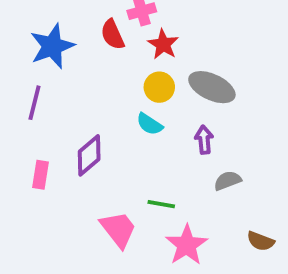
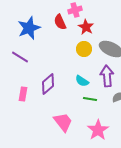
purple line: (35, 103) -> (20, 57), turned -72
cyan semicircle: (150, 124) -> (82, 81), moved
purple arrow: (204, 140) -> (107, 76), size x1.5
green line: (161, 204) -> (90, 99), moved

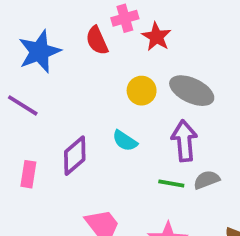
red star: (86, 27) -> (156, 37), moved
cyan semicircle: (82, 81) -> (125, 141), moved
green line: (90, 99) -> (171, 183), moved

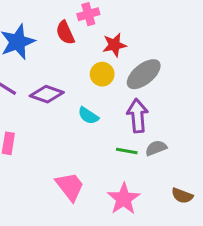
red star: (156, 37) -> (114, 45), moved, turned 30
gray ellipse: (192, 91) -> (144, 74), turned -64
purple diamond: (75, 156) -> (47, 94), moved, turned 60

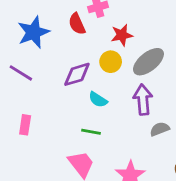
purple diamond: (47, 94) -> (77, 74), moved, turned -36
green line: (127, 151) -> (91, 132), moved

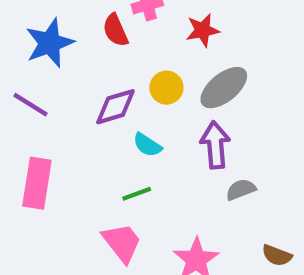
red star: (122, 35) -> (203, 30), moved
pink rectangle: (25, 125) -> (37, 183), size x1.6
green line: (91, 132) -> (137, 194), turned -30

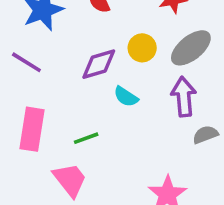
green line: (137, 194) -> (86, 138), moved
pink trapezoid: (122, 243) -> (70, 180), moved

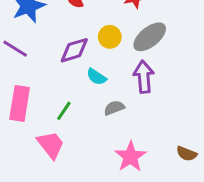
gray semicircle: (205, 135) -> (114, 108), moved
green line: (86, 138) -> (64, 111), turned -36

